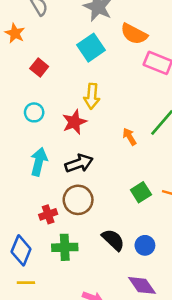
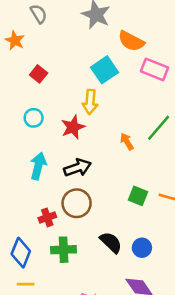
cyan square: (91, 48) -> (105, 70), moved
green square: (141, 192) -> (138, 196), turned -36

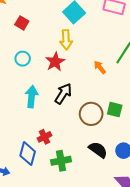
black arrow: (78, 168) -> (63, 94), turned -30
brown circle: (77, 203) -> (91, 114), moved
blue diamond: (21, 253) -> (28, 154), moved

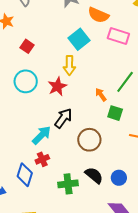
cyan circle: (23, 59) -> (26, 81), size x1.5
cyan arrow: (32, 97) -> (42, 135), moved, turned 35
green square: (115, 110) -> (115, 113), moved
green cross: (61, 161) -> (68, 184), moved

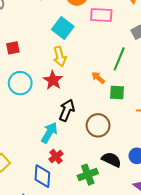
red square: (27, 46) -> (13, 48), turned -32

